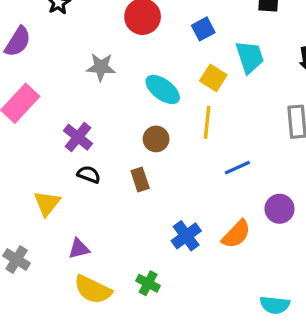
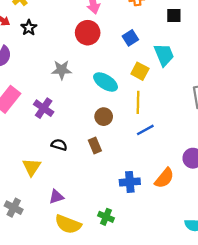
purple cross: (78, 137) -> (44, 108), moved
blue line: (237, 168) -> (145, 130), moved
blue cross: (186, 236) -> (130, 182), turned 36

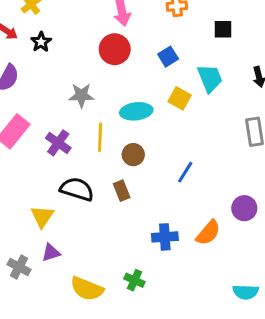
cyan ellipse: (106, 82) -> (136, 111), turned -40
yellow line: (138, 102) -> (100, 137), moved
blue line: (145, 130) -> (185, 172), turned -30
black semicircle: (59, 145) -> (77, 189), size x1.6
purple triangle: (56, 197) -> (51, 253), moved

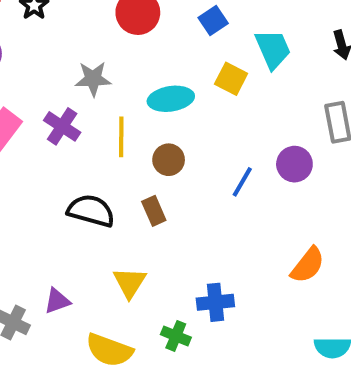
purple cross: (58, 143) -> (62, 126), moved
purple circle: (244, 208) -> (294, 164), moved
yellow triangle: (42, 217) -> (130, 283), moved
orange semicircle: (208, 233) -> (308, 265), moved
blue cross: (165, 237) -> (215, 302), moved

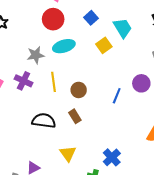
yellow square: (231, 79) -> (104, 45), turned 35
cyan ellipse: (171, 99) -> (64, 46), moved
blue cross: (215, 302) -> (112, 157), turned -30

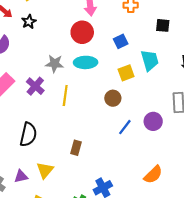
brown circle: (79, 90) -> (113, 98), moved
brown rectangle: (75, 116) -> (76, 148), moved, turned 32
black semicircle: (44, 121) -> (28, 134), moved, turned 80
yellow triangle: (68, 154) -> (45, 170), moved

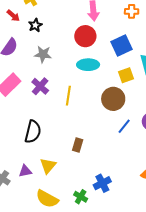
blue square: (121, 41) -> (122, 45), size x1.5
gray star: (55, 64) -> (43, 54), moved
brown circle: (113, 98) -> (113, 99), size x1.5

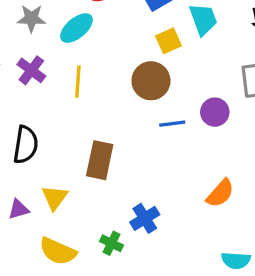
cyan ellipse: (88, 65) -> (76, 28), moved, turned -35
blue line: (124, 126) -> (172, 124), turned 49
brown rectangle: (78, 145) -> (100, 160), size x1.6

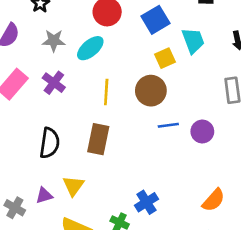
yellow line: (78, 82) -> (106, 92), moved
purple circle: (215, 112) -> (202, 131), moved
brown rectangle: (100, 160) -> (98, 139), moved
orange semicircle: (220, 193) -> (214, 200), moved

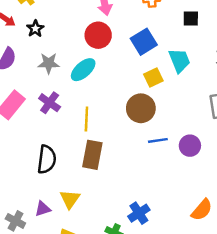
yellow line: (106, 92) -> (86, 119), moved

